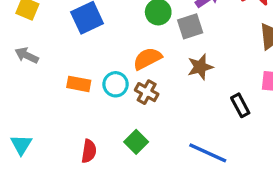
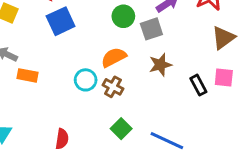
orange rectangle: (79, 84) -> (28, 75), moved
black rectangle: (240, 105) -> (198, 85), moved
green square: (136, 142) -> (121, 129), moved

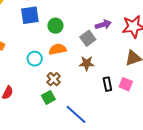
green circle: (123, 16) -> (55, 26), moved
gray square: (151, 29) -> (88, 38), turned -35
brown cross: (113, 87) -> (54, 79), moved

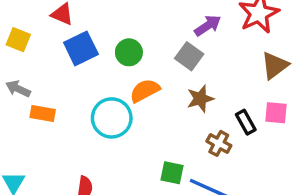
cyan circle: (35, 59) -> (112, 118), size x1.5
brown cross: (54, 79) -> (219, 143), moved
green square: (48, 97) -> (172, 173), moved, turned -32

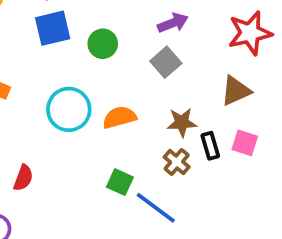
purple arrow: (208, 26) -> (173, 23), moved
brown triangle: (275, 65) -> (236, 91), moved
orange semicircle: (145, 91) -> (119, 117), moved
brown star: (200, 99) -> (182, 122), moved

